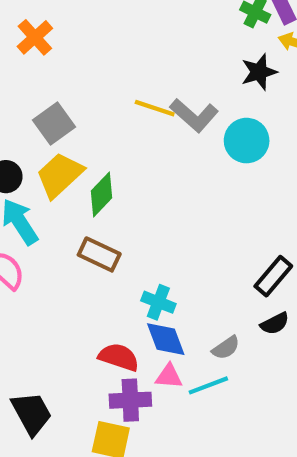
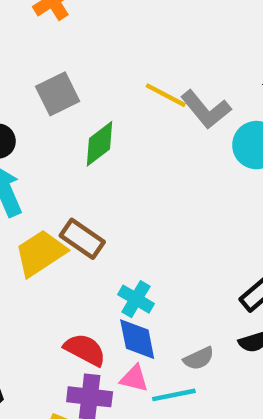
yellow trapezoid: (60, 175) -> (40, 253), moved
green diamond: (102, 194) -> (99, 144), moved

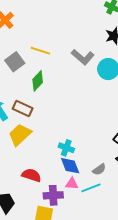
yellow line: (166, 95) -> (40, 51), moved
brown rectangle: (82, 239) -> (23, 108), moved
red semicircle: (85, 350) -> (31, 175), moved

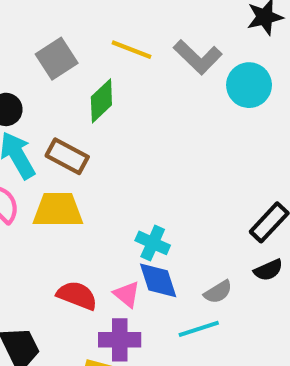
yellow line: (40, 51) -> (131, 50), moved
yellow trapezoid: (20, 135) -> (58, 210), turned 40
pink triangle: (72, 184) -> (127, 294), moved, turned 32

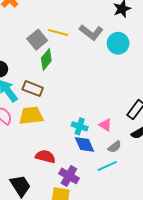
gray square: (57, 59) -> (37, 40), moved
pink triangle: (127, 294) -> (105, 125), moved
purple cross: (120, 340) -> (69, 176), turned 36

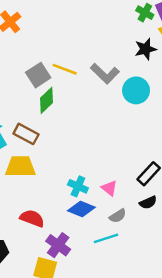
blue diamond: (84, 144) -> (81, 209), turned -50

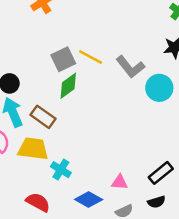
cyan cross: (78, 186) -> (61, 170), moved
pink triangle: (109, 188) -> (119, 182), turned -42

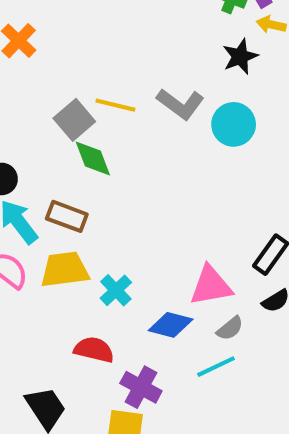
green diamond: (68, 86) -> (93, 159), turned -60
cyan cross: (61, 170) -> (116, 290), turned 30
pink triangle: (119, 182) -> (211, 286), size x1.6

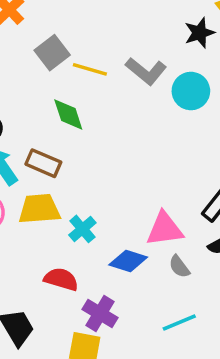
gray square: (74, 120) -> (52, 53), moved
gray semicircle: (230, 328) -> (179, 267), turned 90
cyan line: (216, 367) -> (179, 322), moved

